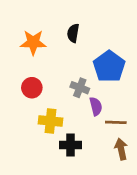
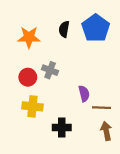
blue pentagon: (109, 66) -> (96, 28), moved
gray cross: (80, 88) -> (50, 70), moved
yellow cross: (51, 121) -> (32, 106), moved

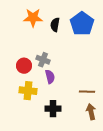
orange star: (29, 37) -> (33, 18), moved
purple semicircle: (84, 94) -> (50, 77), moved

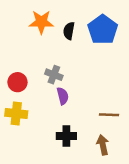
red circle: (24, 66) -> (17, 82), moved
yellow cross: (28, 91) -> (16, 114), moved
brown arrow: (91, 112) -> (103, 145), moved

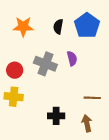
orange star: (41, 22) -> (23, 27), moved
gray cross: (54, 75) -> (45, 64), size x1.5
purple semicircle: (63, 96) -> (72, 58), moved

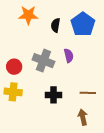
orange star: (23, 27) -> (28, 15), moved
black cross: (56, 116) -> (54, 95), moved

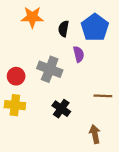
purple semicircle: (69, 56) -> (79, 54), moved
brown line: (88, 93) -> (103, 96), moved
black cross: (54, 95) -> (61, 109), turned 35

